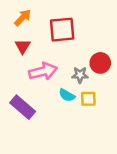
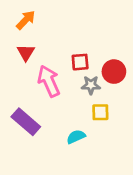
red square: (62, 30) -> (80, 62), moved, size x0.6
pink arrow: (43, 71) -> (49, 81), turned -100
cyan semicircle: (67, 95) -> (76, 137), moved, turned 126

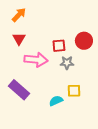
red circle: (114, 72) -> (84, 41), moved
pink arrow: (49, 81) -> (36, 60), turned 120
yellow square: (100, 112) -> (74, 91), moved

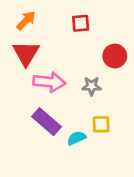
red triangle: (19, 39) -> (26, 53), size x1.5
red square: (59, 46) -> (81, 23), moved
purple rectangle: (19, 90) -> (46, 122), moved

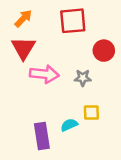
red square: (81, 23) -> (73, 21), size x1.6
purple rectangle: (46, 122) -> (42, 136), moved, turned 40

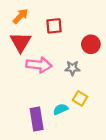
red square: (73, 21) -> (54, 26), moved, size x0.7
yellow square: (91, 112) -> (80, 98), turned 32

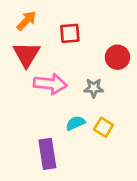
cyan semicircle: (61, 109) -> (75, 123), moved

